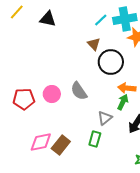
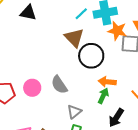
brown triangle: (94, 44) -> (74, 38), size x1.5
gray triangle: (105, 118) -> (74, 112), moved

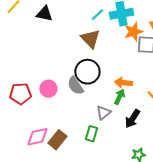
orange star: (117, 31) -> (133, 32), turned -30
black circle: (91, 56) -> (87, 72), moved
gray triangle: (74, 112) -> (103, 113), moved

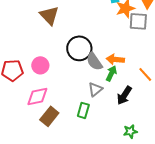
brown triangle: (90, 39) -> (49, 15), moved
gray semicircle: (75, 86) -> (94, 61), moved
pink diamond: (37, 137) -> (37, 96), moved

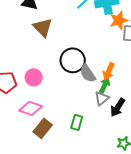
orange arrow: (115, 59) -> (109, 71), turned -72
gray triangle: (95, 89) -> (102, 98), moved
pink diamond: (37, 96) -> (31, 108), turned 30

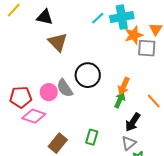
gray semicircle: (88, 73) -> (65, 88), moved
gray triangle: (102, 98) -> (129, 143), moved
pink diamond: (31, 108) -> (34, 116), moved

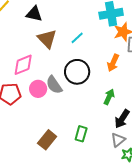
cyan line: (98, 18) -> (77, 38), moved
orange arrow: (124, 86) -> (113, 63), moved
pink diamond: (34, 116) -> (23, 65), moved, turned -40

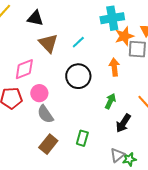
orange arrow: (113, 63) -> (114, 67), turned 150
gray semicircle: (54, 85) -> (45, 114), moved
gray triangle: (118, 140) -> (117, 155), moved

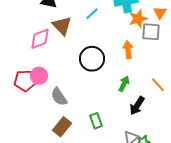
cyan line: (78, 42) -> (92, 14), moved
pink diamond: (24, 69) -> (40, 39), moved
pink circle: (39, 93) -> (39, 76), moved
green rectangle: (82, 138) -> (96, 121), turned -35

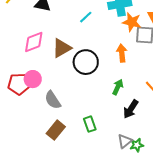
orange star: (138, 19) -> (132, 22), turned 30
brown triangle: (62, 26) -> (62, 48), moved, turned 45

